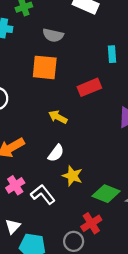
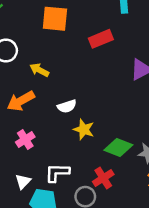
yellow arrow: (58, 117) -> (39, 70), moved
white semicircle: (56, 153) -> (67, 106), turned 36
white L-shape: (43, 194) -> (57, 173), moved, turned -50

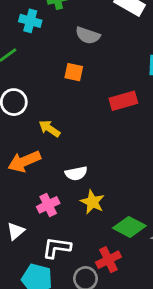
orange square: (55, 19) -> (74, 72), size x0.6
pink cross: (25, 139) -> (48, 205), moved
white triangle: (23, 181) -> (16, 231), moved

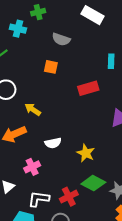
yellow star: (92, 202) -> (86, 153), moved
red cross: (108, 260) -> (69, 197), moved

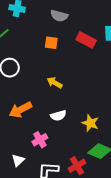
red rectangle: (88, 88) -> (86, 40), moved, turned 48
yellow arrow: (33, 109) -> (55, 83), moved

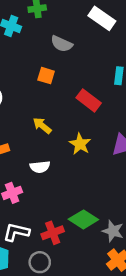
red rectangle: (86, 40) -> (89, 100), moved
yellow star: (90, 123) -> (80, 144), moved

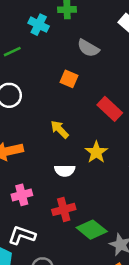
white semicircle: (40, 167) -> (65, 171), moved
red cross: (53, 233) -> (64, 209), moved

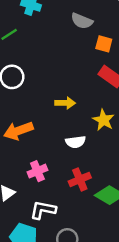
orange square: (69, 79) -> (104, 44), moved
yellow arrow: (60, 129) -> (65, 103), turned 144

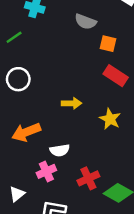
white semicircle: (76, 142) -> (60, 150), moved

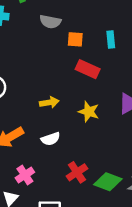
white semicircle: (60, 150) -> (51, 139), moved
pink cross: (46, 171) -> (25, 175), moved

